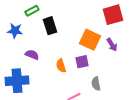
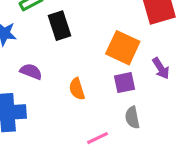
purple arrow: (112, 45) -> (161, 68), moved
purple square: (82, 62) -> (124, 83), moved

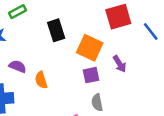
black rectangle: (59, 26) -> (56, 30), moved
orange semicircle: (77, 89) -> (41, 80), moved

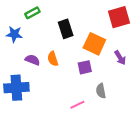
purple square: (91, 75) -> (85, 67), moved
orange semicircle: (41, 80) -> (53, 59), moved

